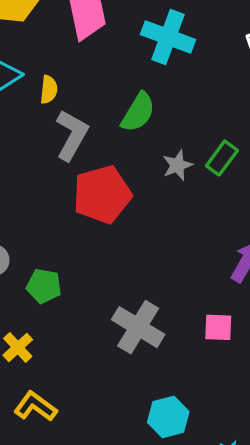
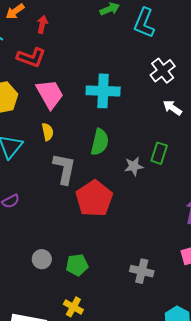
yellow semicircle: (49, 90) -> (48, 132), moved
gray star: (177, 165) -> (134, 166), turned 30
gray cross: (138, 327) -> (142, 271), size x0.7

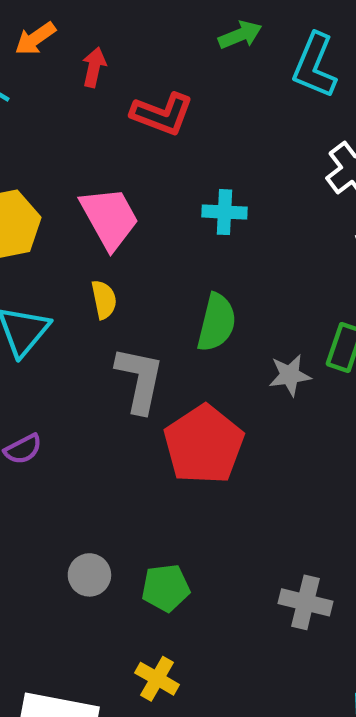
red L-shape: (31, 57) -> (162, 114), moved
cyan cross: (103, 91) -> (224, 212), size x0.6

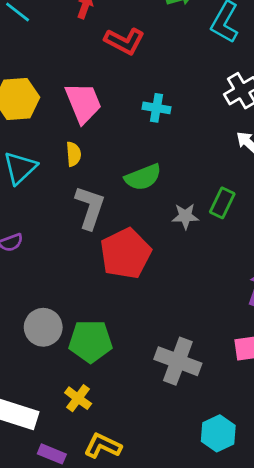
green semicircle: (217, 322) -> (143, 177), turned 48
gray circle: (89, 575) -> (43, 327), size x1.4
green pentagon: (166, 588) -> (90, 341), size x1.4
gray cross: (305, 602) -> (178, 361), size x1.4

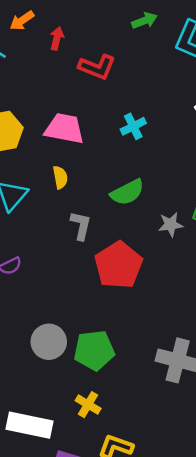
pink trapezoid: (83, 103) -> (64, 129), turned -51
cyan cross: (156, 108) -> (133, 126), turned -30
gray L-shape: (90, 207) -> (81, 226), size x0.7

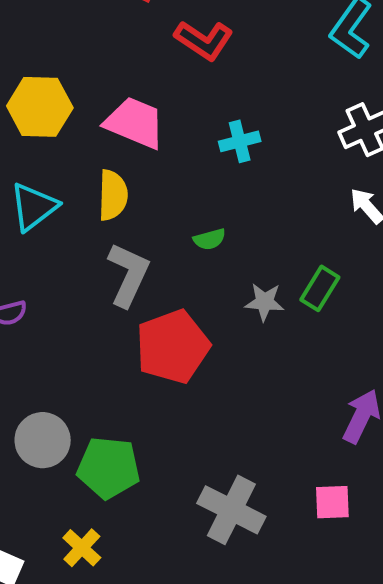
yellow semicircle: (60, 177) -> (113, 195), size x1.4
green semicircle: (127, 192) -> (210, 239), size x0.6
gray L-shape: (81, 226) -> (128, 275), size x1.4

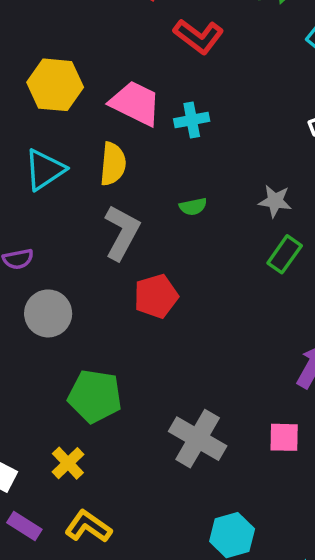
cyan cross: (240, 141) -> (192, 120), moved
gray star: (265, 302) -> (275, 201), moved
red pentagon: (173, 347) -> (156, 296), size x0.7
gray circle: (43, 440) -> (48, 313), moved

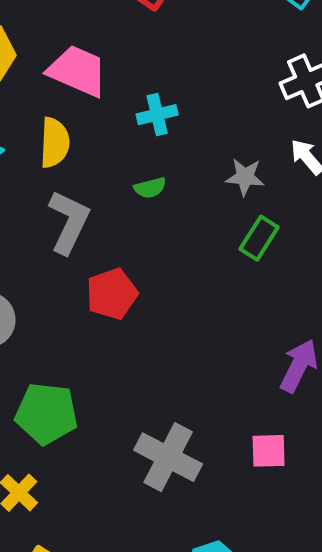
cyan cross: (192, 120) -> (157, 115), moved

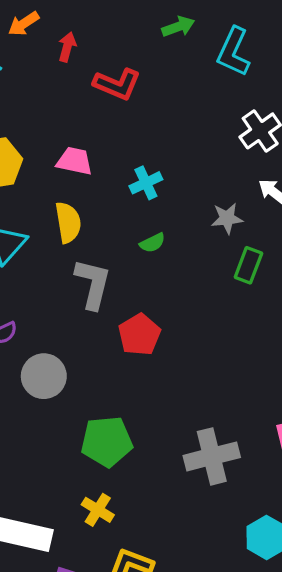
pink trapezoid: (77, 71) -> (75, 161), size x0.7
gray cross: (168, 457) -> (212, 456), turned -30

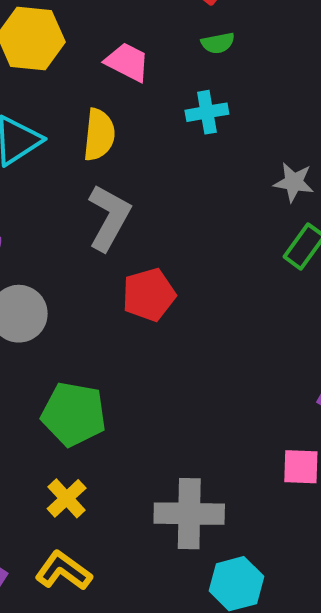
green semicircle: (152, 243) -> (218, 43), moved
gray cross: (212, 456) -> (189, 514), moved
yellow cross: (98, 510) -> (67, 498), moved

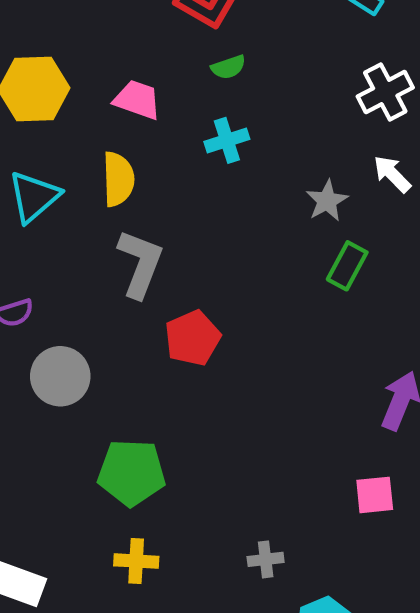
gray star: (294, 182) -> (327, 201), turned -30
yellow cross: (67, 498) -> (136, 561), turned -36
gray cross: (189, 514) -> (266, 559), size x0.5

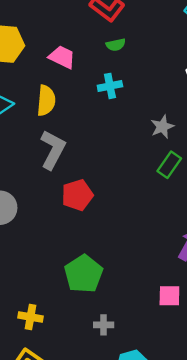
green pentagon: (132, 473) -> (84, 274), moved, turned 30

